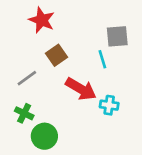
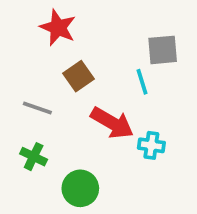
gray line: (27, 78) -> (37, 108), turned 55
green circle: (44, 136) -> (80, 188), moved

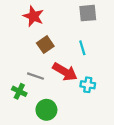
gray square: (163, 50) -> (88, 13), moved
gray line: (37, 108) -> (36, 76), moved

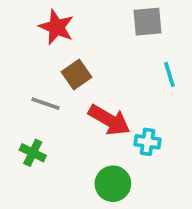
cyan line: (82, 48) -> (169, 74), moved
gray line: (36, 76) -> (46, 104), moved
green circle: (46, 110) -> (113, 184), moved

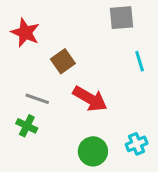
red star: (56, 27) -> (25, 33), moved
gray line: (46, 104) -> (37, 99), moved
cyan cross: (148, 142) -> (137, 144), moved, turned -30

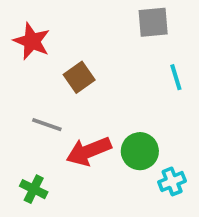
red arrow: (90, 99) -> (89, 151), moved, turned 128
green cross: (27, 126) -> (34, 189), moved
green circle: (93, 151) -> (140, 151), moved

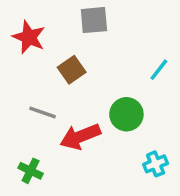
gray square: (153, 22) -> (94, 20), moved
cyan line: (176, 77) -> (159, 70), turned 55
green circle: (140, 151) -> (126, 114), moved

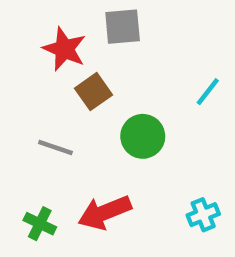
red star: (29, 37) -> (64, 49), moved
green circle: (126, 114) -> (143, 136), moved
red arrow: (80, 137) -> (105, 212), moved

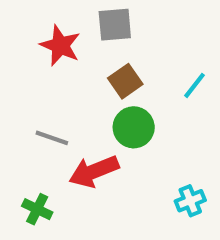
brown square: (94, 92) -> (125, 81), moved
red arrow: (105, 212) -> (94, 171), moved

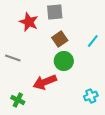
gray line: (52, 138) -> (13, 58), moved

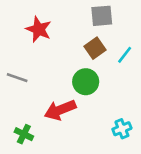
gray square: (55, 12) -> (102, 16), moved
brown square: (60, 39) -> (95, 48), moved

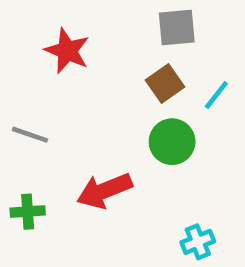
green circle: (86, 82) -> (172, 142), moved
cyan cross: (122, 129) -> (198, 242), moved
green cross: (24, 134) -> (28, 212), moved, turned -30

